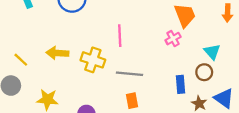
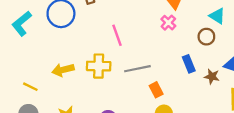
cyan triangle: (212, 52) -> (217, 16), moved
brown circle: (204, 72) -> (206, 37), moved
orange rectangle: (132, 101) -> (156, 90), moved

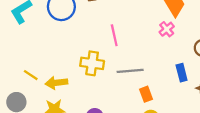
yellow arrow: (63, 70) -> (56, 83), moved
yellow line: (30, 87) -> (31, 75), moved

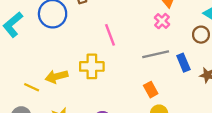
gray line: (130, 71) -> (156, 54), moved
yellow arrow: (56, 83) -> (57, 77), moved

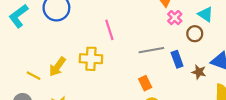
pink cross: (162, 21) -> (175, 18), moved
yellow arrow: (57, 77) -> (57, 67), turned -42

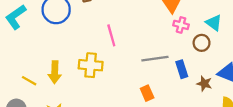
pink cross: (175, 18) -> (181, 25), turned -32
yellow arrow: (57, 67) -> (55, 72), turned -36

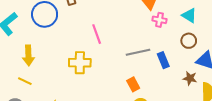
brown circle: (202, 43) -> (189, 41), moved
yellow arrow: (55, 72) -> (28, 55), moved
brown star: (204, 84) -> (190, 78), moved

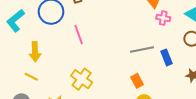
pink line: (97, 34) -> (79, 35), moved
yellow cross: (80, 63) -> (82, 79), moved, turned 35

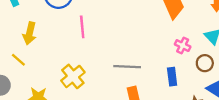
pink cross: (163, 18) -> (183, 46), moved
gray line: (142, 49) -> (127, 67), moved

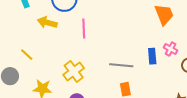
yellow arrow: (30, 33) -> (47, 23), moved, turned 90
blue rectangle: (172, 77) -> (152, 56), moved

